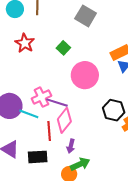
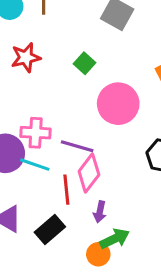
red star: (25, 43) -> (26, 58), turned 30
pink cross: (41, 97) -> (36, 133), moved, turned 30
black rectangle: (38, 157) -> (50, 230), turned -36

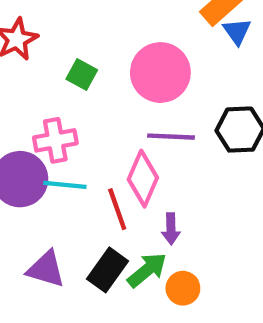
green square: (85, 63) -> (82, 75), moved
purple line: (77, 146) -> (171, 137), moved
green arrow: (115, 239) -> (147, 270), moved

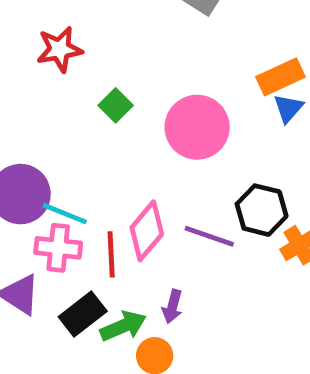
purple line: (171, 137) -> (209, 236), moved
pink cross: (55, 140) -> (58, 248), moved
purple arrow: (171, 229) -> (172, 306), moved

